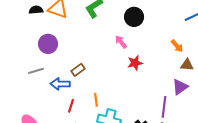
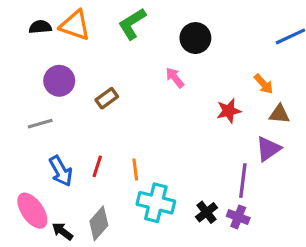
red star: (135, 63) -> (229, 111), moved
brown rectangle: (78, 70) -> (107, 98), moved
blue arrow: (60, 84) -> (61, 171), moved, turned -120
red line: (71, 106) -> (97, 166), moved

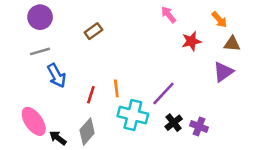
pink arrow: (175, 78) -> (168, 15), moved
purple circle: (59, 81) -> (40, 17), moved
red line: (97, 166) -> (91, 95), moved
blue arrow: (61, 171) -> (57, 76), moved
purple line: (243, 181) -> (163, 93), moved, turned 36

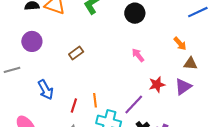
pink arrow: (168, 15) -> (138, 55), moved
red star: (191, 41) -> (157, 85), moved
gray line: (40, 51) -> (12, 70), moved

